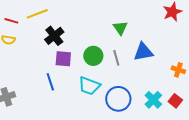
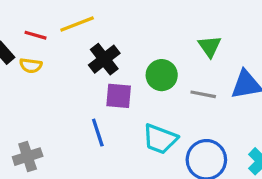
green circle: (93, 56) -> (162, 75), moved
gray line: (116, 58) -> (203, 94), turned -63

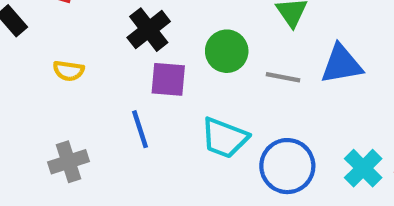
yellow semicircle: (31, 66) -> (69, 71), moved
gray cross: (28, 157) -> (69, 162), moved

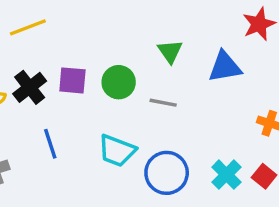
black cross: (149, 30) -> (30, 87), moved
blue triangle: (342, 64) -> (225, 67), moved
purple square: (168, 79) -> (72, 80), moved

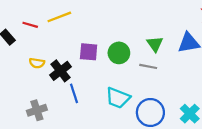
green triangle: (170, 51) -> (155, 44), moved
black cross: (30, 87) -> (60, 71), moved

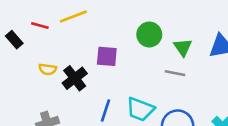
green circle: (119, 53) -> (149, 35), moved
blue line: (74, 93) -> (106, 110), moved, turned 36

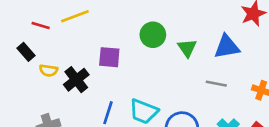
black rectangle: (14, 40) -> (26, 52), moved
gray line: (175, 73) -> (216, 84), moved

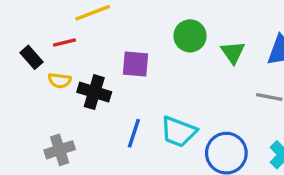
red line: (41, 26) -> (65, 42), moved, turned -30
black cross: (76, 80) -> (94, 92), turned -35

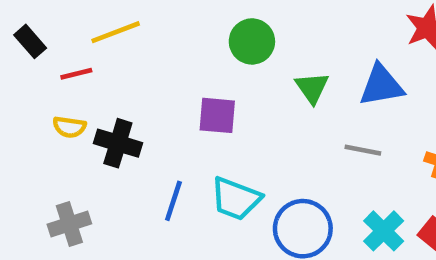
green circle: (190, 36) -> (252, 41), moved
black rectangle: (31, 57) -> (30, 41), moved
purple square: (136, 64) -> (217, 115), moved

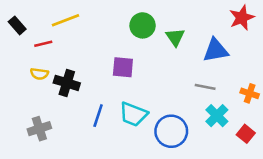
green triangle: (312, 88) -> (175, 37), moved
cyan cross: (384, 231) -> (217, 116), moved

